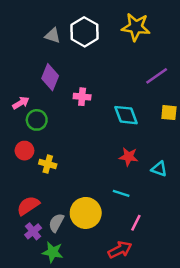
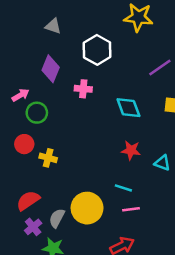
white hexagon: (84, 32) -> (97, 50), moved
pink line: (136, 223) -> (131, 209), moved, turned 56

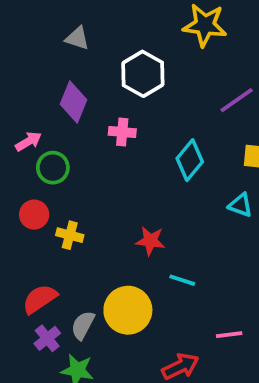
cyan diamond: (128, 108) -> (190, 160), turned 60
red star: (131, 150) -> (150, 241), moved
cyan triangle: (162, 163) -> (240, 205), moved
pink line: (131, 209) -> (229, 335), moved

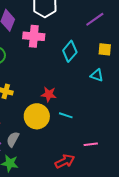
pink cross: (122, 132) -> (34, 36), size x1.5
yellow circle: (128, 310) -> (37, 116), moved

